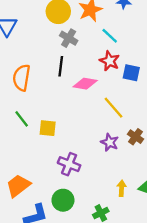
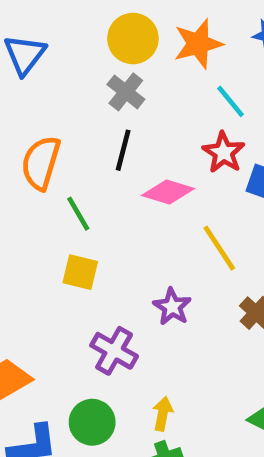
gray cross: (69, 38) -> (126, 92), moved
green line: (22, 119) -> (78, 214), moved
purple star: (110, 142) -> (172, 307), moved
yellow arrow: (122, 188) -> (163, 414), moved

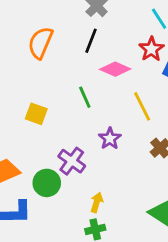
green line: (78, 214) -> (85, 97), moved
yellow square: (80, 272) -> (36, 114), moved
green circle: (92, 422) -> (47, 183), moved

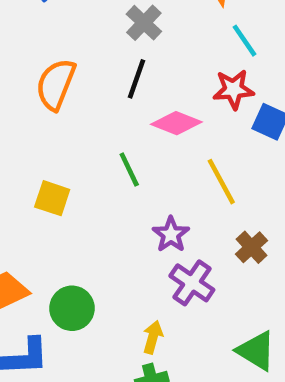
red star: (151, 49) -> (233, 89), turned 30
purple cross: (72, 161) -> (192, 283), moved

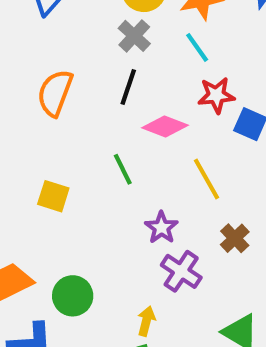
cyan line: (244, 41) -> (197, 47), moved

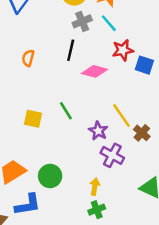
gray cross: (134, 36) -> (82, 21), moved, turned 30
orange semicircle: (55, 93) -> (28, 58), size x0.6
green line: (123, 169) -> (66, 111), moved
yellow line: (207, 179) -> (122, 116), moved

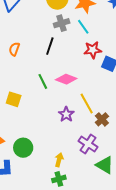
pink diamond: (95, 71) -> (66, 79), moved
green line: (66, 111) -> (43, 81), moved
purple cross: (112, 155) -> (88, 144), moved

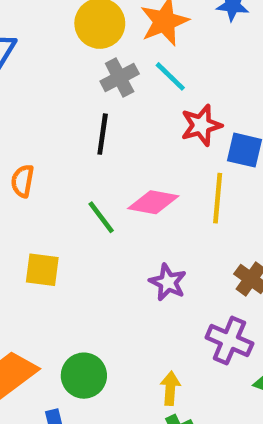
orange semicircle: (14, 49) -> (22, 181), moved
yellow line: (87, 104) -> (218, 198), moved, turned 45

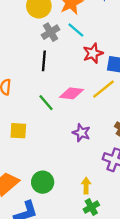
yellow line: (218, 198) -> (103, 89), turned 50

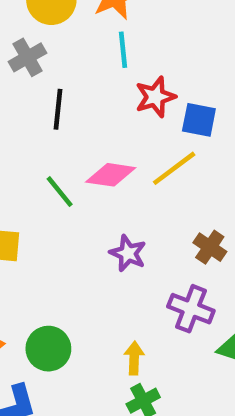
cyan line: (76, 30) -> (123, 50), turned 42
gray cross: (51, 32) -> (27, 57), moved

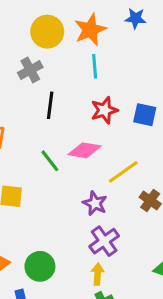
red star: (155, 97) -> (104, 110), moved
yellow line: (174, 168) -> (123, 172), moved
purple cross: (191, 309) -> (104, 241), moved, turned 32

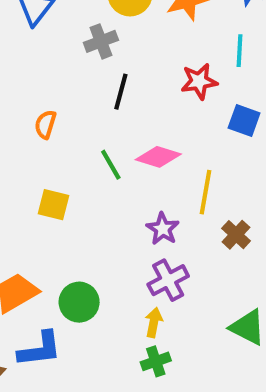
cyan line: (95, 66) -> (240, 51), moved
red star: (104, 110) -> (199, 81), moved
yellow line: (123, 172) -> (206, 192), turned -52

